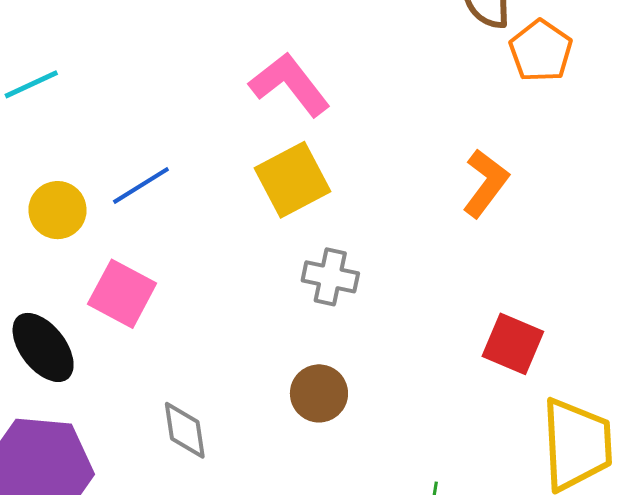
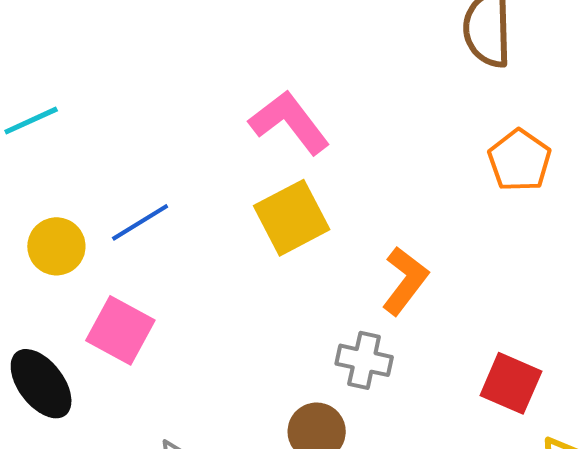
orange pentagon: (541, 51) -> (520, 160), moved
orange L-shape: (486, 183) -> (405, 281), moved
gray cross: (330, 277) -> (364, 360), moved

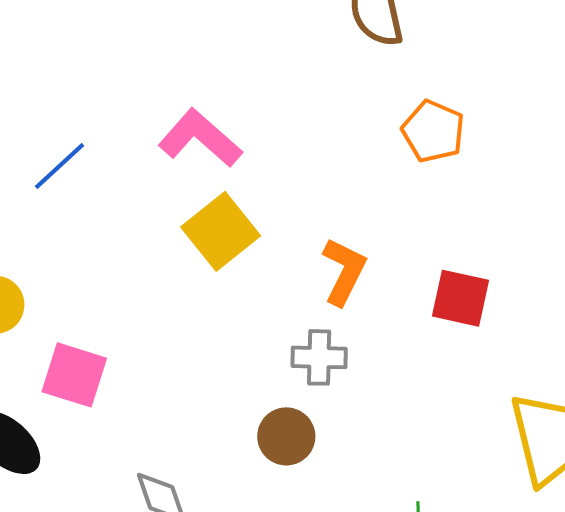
blue line: (140, 222) -> (60, 166), moved
red square: (511, 383) -> (461, 298), moved

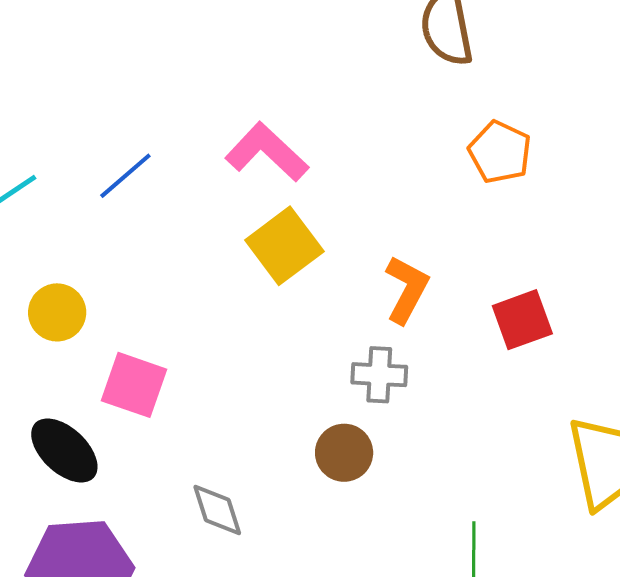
red square: (461, 298) -> (522, 320), turned -34

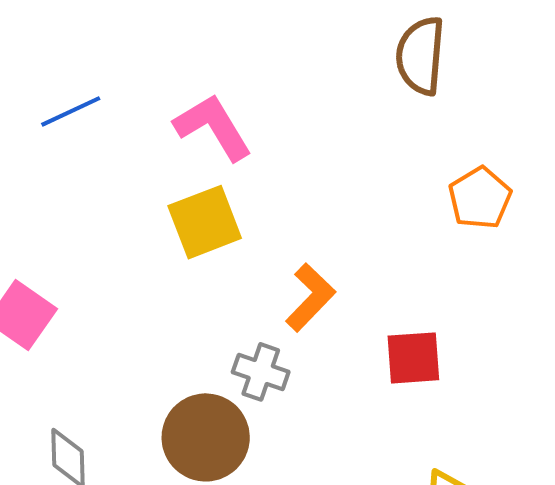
orange pentagon: (500, 152) -> (480, 198), moved
brown circle: (344, 453) -> (206, 437), size x1.5

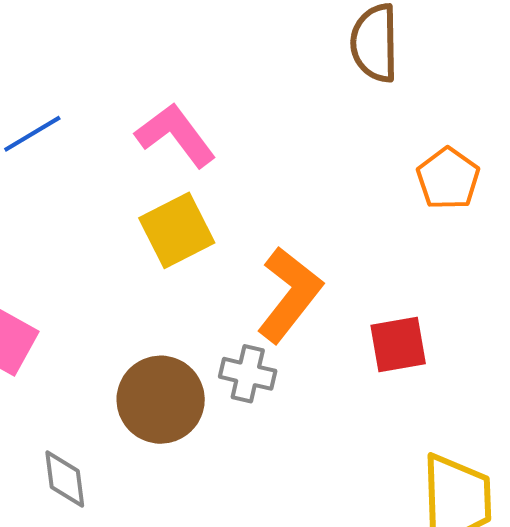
orange L-shape: (310, 297) -> (289, 295), size x1.4
brown circle: (206, 437) -> (161, 400), moved

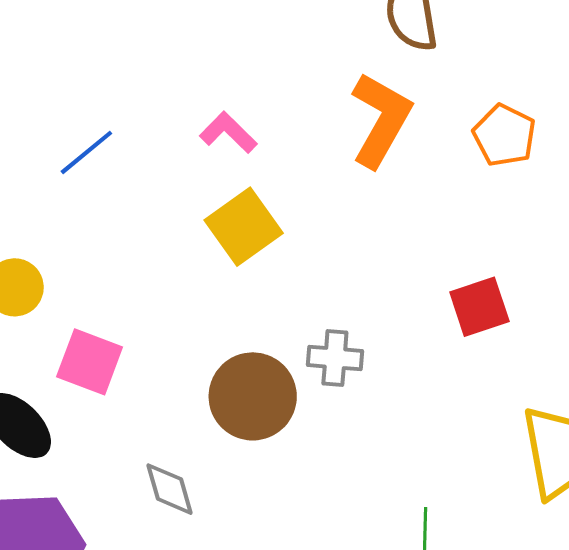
pink L-shape: (176, 135) -> (228, 133), size x0.7
orange L-shape: (289, 295) -> (381, 120), moved

